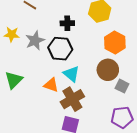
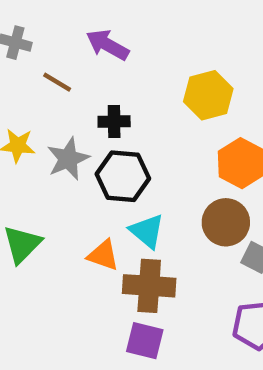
black cross: (67, 23) -> (114, 121), moved
brown cross: (72, 99) -> (149, 286), turned 35

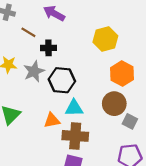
black cross: (114, 121) -> (48, 48), moved
cyan triangle: (147, 231) -> (74, 108), turned -42
orange triangle: (103, 255) -> (52, 120), turned -30

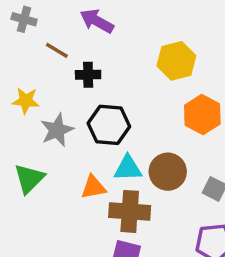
gray star: (34, 71) -> (57, 130), moved
brown circle: (114, 104) -> (168, 172), moved

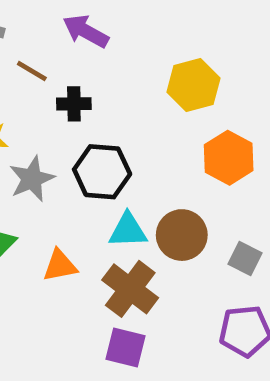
orange triangle: (93, 187) -> (60, 265), moved
brown cross: (130, 211) -> (130, 289), turned 33

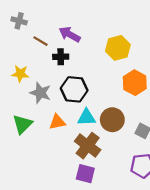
purple arrow: (86, 31) -> (70, 34), moved
gray star: (32, 179) -> (40, 93), turned -30
orange triangle: (60, 265) -> (57, 122), moved

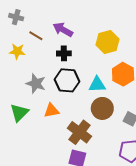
black cross: (61, 57) -> (64, 53), moved
yellow star: (20, 74) -> (17, 51), moved
cyan triangle: (86, 117) -> (97, 85), moved

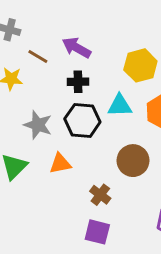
cyan triangle: (97, 85) -> (120, 106), moved
brown cross: (79, 132) -> (100, 195), size x0.6

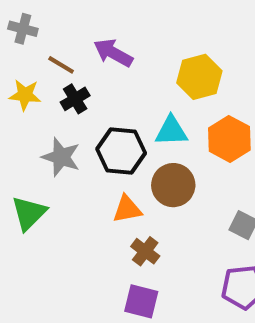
black cross: (78, 82) -> (75, 99), moved, turned -30
brown circle: (133, 161) -> (173, 185), moved
orange triangle: (60, 164) -> (127, 209), moved

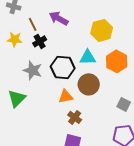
brown line: (61, 65) -> (33, 24), turned 32

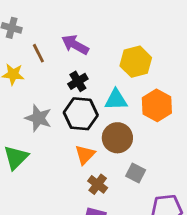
black cross: (40, 41) -> (78, 81), moved
orange triangle: (66, 96) -> (85, 155), turned -35
gray square: (124, 104) -> (136, 173), moved

